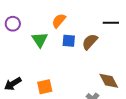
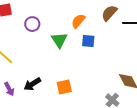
brown semicircle: (90, 42) -> (109, 13), moved

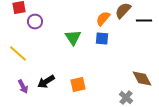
orange semicircle: (78, 21) -> (103, 19), moved
purple circle: (32, 24) -> (35, 22), moved

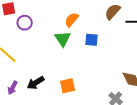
orange semicircle: (103, 19) -> (72, 20), moved
purple arrow: (23, 87) -> (13, 88), turned 56

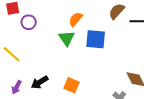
blue square: (92, 40) -> (96, 39), size x1.5
orange square: (68, 86) -> (72, 85), turned 35

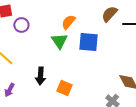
black arrow: (40, 82) -> (40, 76), moved, turned -54

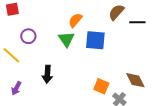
purple circle: (21, 25) -> (28, 36), moved
orange square: (64, 88) -> (101, 86), moved

